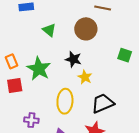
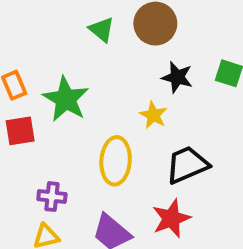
green triangle: (49, 30) -> (102, 30), moved
black star: (73, 59) -> (177, 77), moved

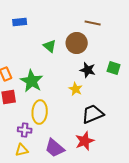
yellow ellipse: (116, 161) -> (40, 112), moved

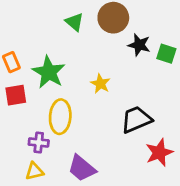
black star: (88, 70) -> (139, 45), moved
yellow star: (76, 89) -> (100, 84), moved
red star: (85, 141) -> (159, 153), moved

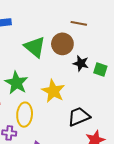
green triangle: (75, 22) -> (35, 47), size x1.6
yellow star: (100, 84) -> (53, 91), size x1.6

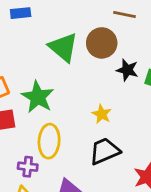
yellow star: (53, 91) -> (102, 114), moved, size x0.6
black trapezoid: (79, 117) -> (105, 151), moved

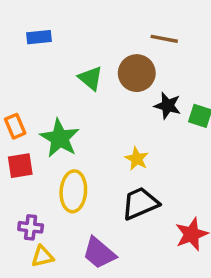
green triangle: (63, 47) -> (90, 78), size x0.7
purple cross: (28, 167) -> (31, 227), moved

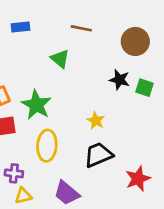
brown line: (164, 39) -> (81, 28), moved
brown circle: (137, 73) -> (135, 41), moved

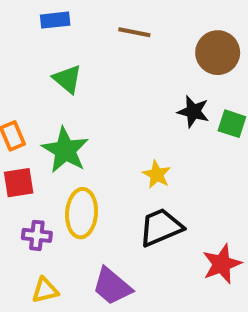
blue rectangle: (21, 27) -> (55, 20), moved
green triangle: (60, 59) -> (67, 79), moved
purple cross: (14, 173) -> (37, 235), moved

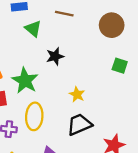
green triangle: (67, 79) -> (33, 29), moved
black star: (193, 112) -> (55, 56), moved, turned -30

